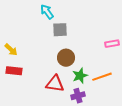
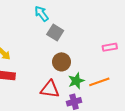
gray square: (60, 30) -> (55, 33), turned 35

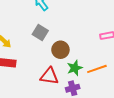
gray square: (55, 33) -> (40, 33), moved

